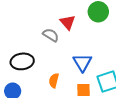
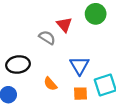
orange semicircle: (54, 80) -> (50, 84), turned -56

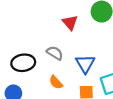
gray semicircle: (47, 38) -> (55, 53), moved

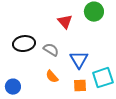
black ellipse: (23, 63) -> (24, 44), moved

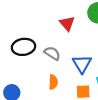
orange semicircle: (52, 77) -> (53, 82), turned -136

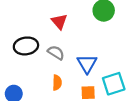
red triangle: (67, 23) -> (59, 22), moved

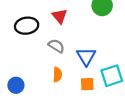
black ellipse: (26, 46) -> (27, 26), moved

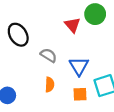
red triangle: (60, 16) -> (72, 25), moved
black ellipse: (27, 26) -> (18, 35), turned 65

